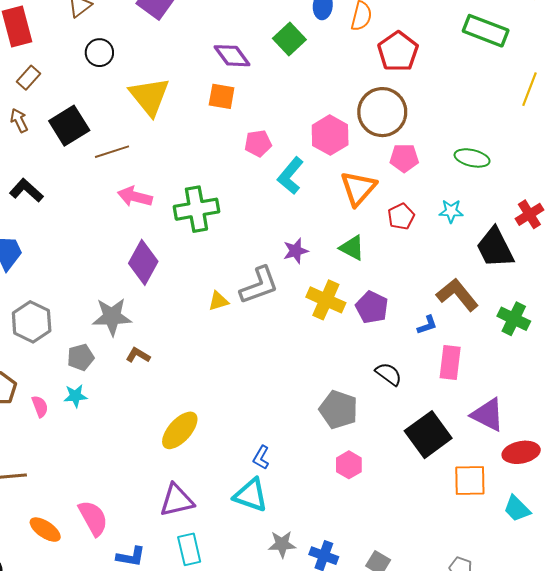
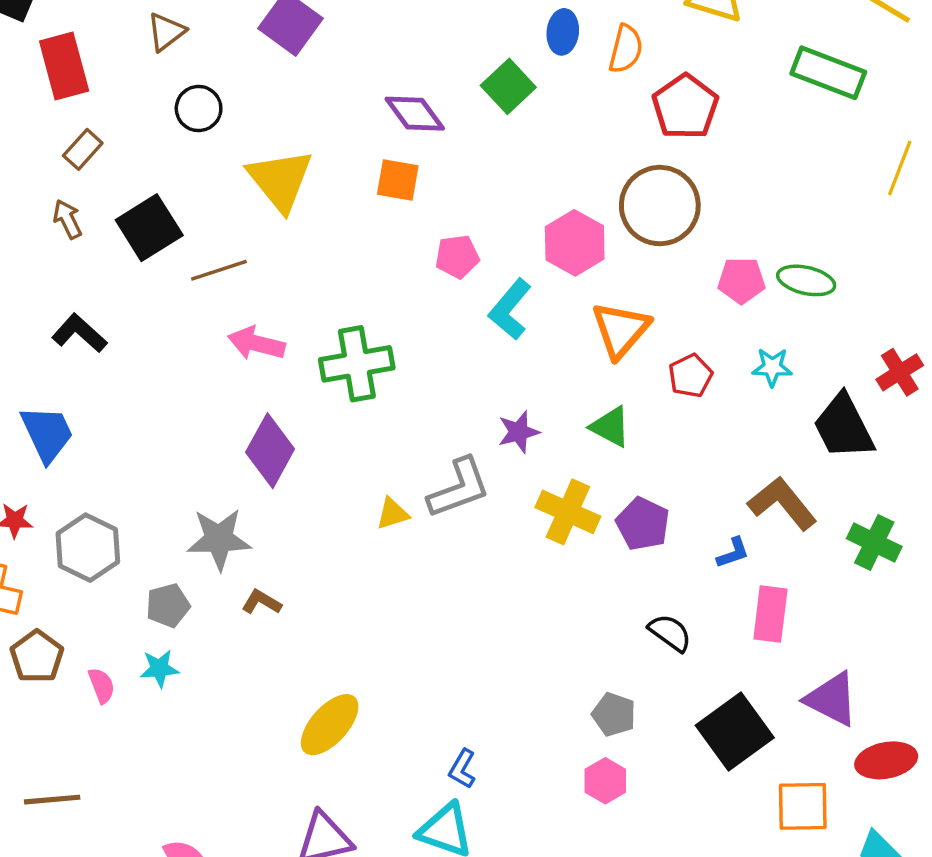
pink pentagon: (404, 158) -> (741, 280), moved
gray pentagon: (338, 410) -> (614, 714), moved, size x0.7

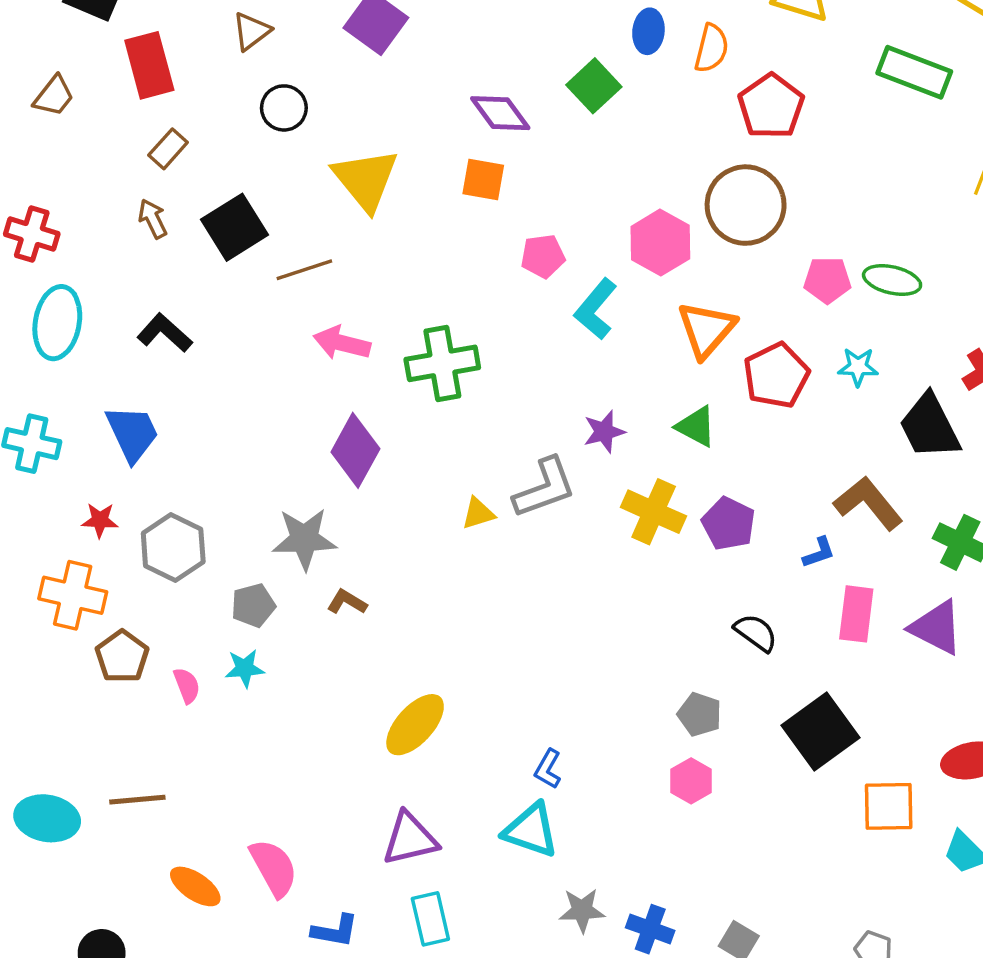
red pentagon: (690, 376) -> (776, 375), size x1.5
purple triangle: (832, 699) -> (936, 628), moved

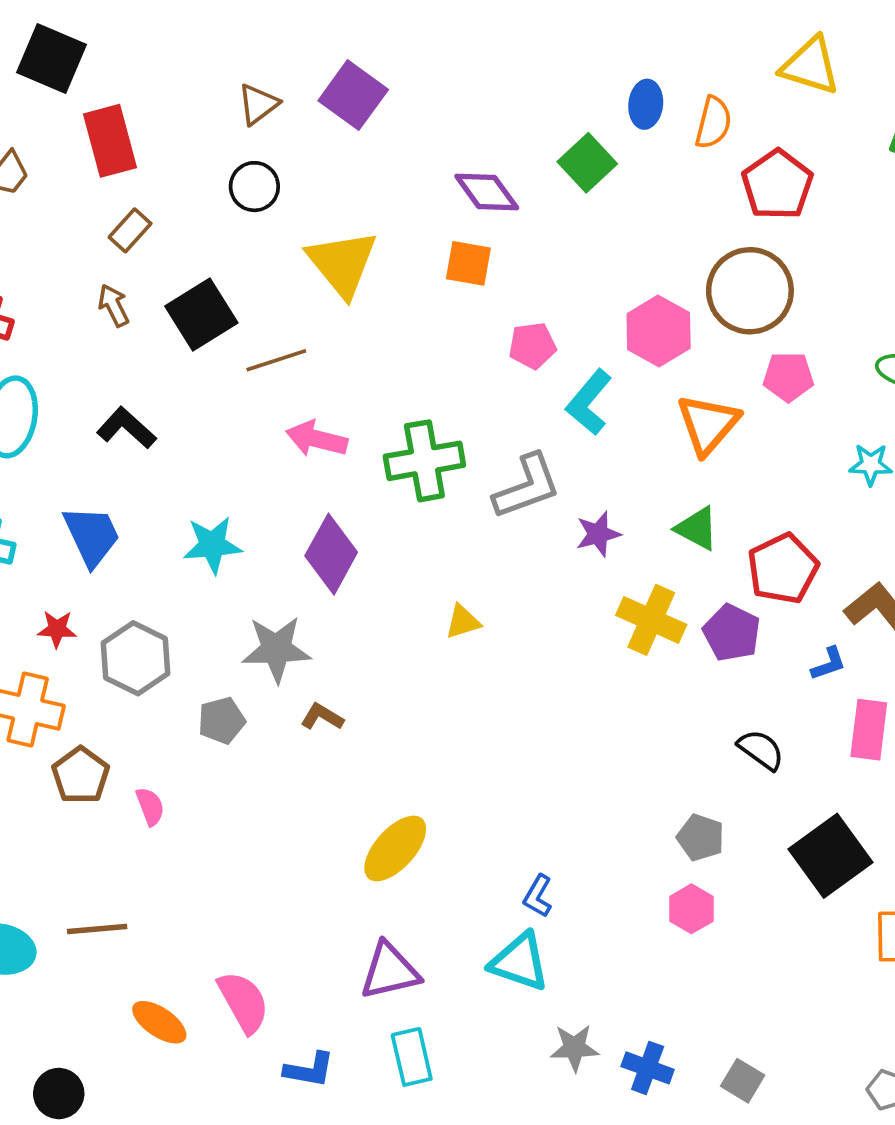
brown triangle: (252, 31) -> (258, 104), moved
pink pentagon: (827, 280) -> (788, 377), moved
red pentagon: (776, 375) -> (783, 569), moved
gray L-shape: (545, 488) -> (527, 486), moved
cyan star: (245, 668) -> (212, 545), moved, size x1.4

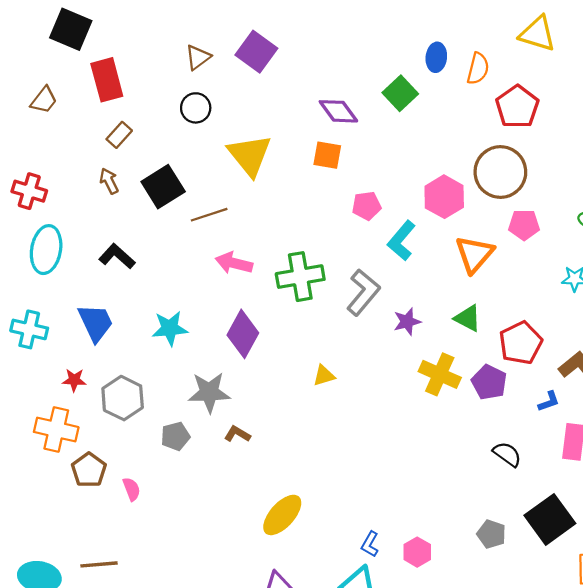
gray L-shape: (527, 486) -> (363, 292), turned -30
gray pentagon: (701, 838) -> (491, 534), moved
pink hexagon: (691, 909) -> (417, 552), moved

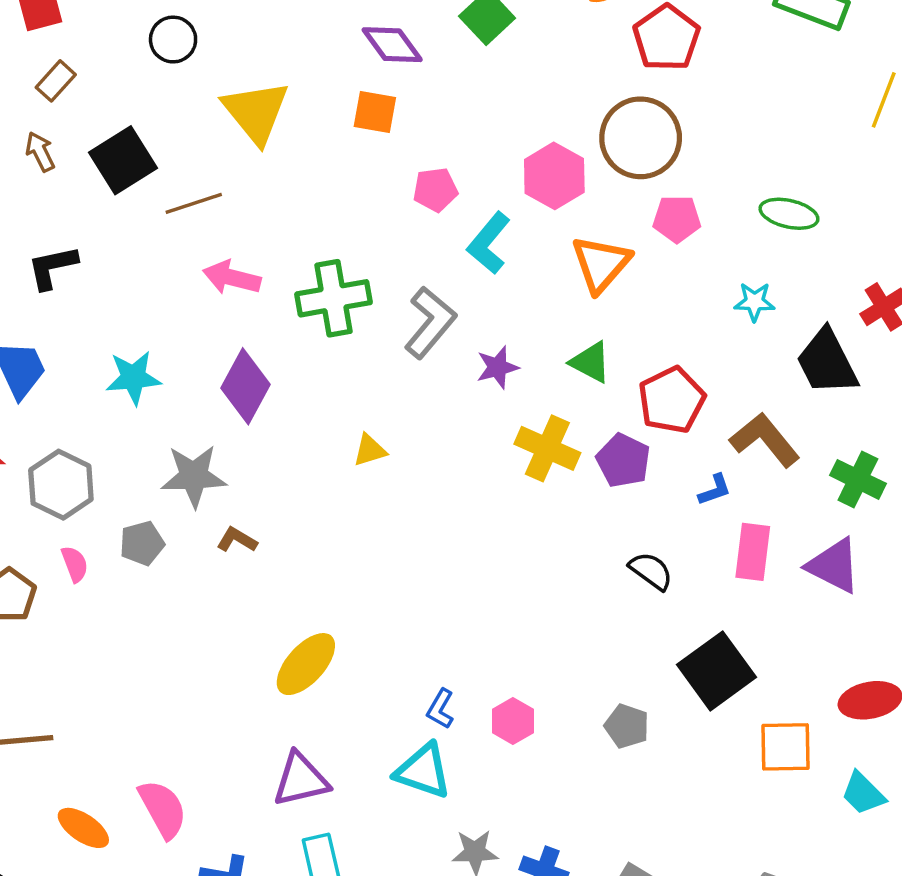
black L-shape: (117, 256) -> (52, 267), turned -54
pink semicircle: (132, 489) -> (75, 564), moved
gray pentagon: (491, 534) -> (627, 726), moved

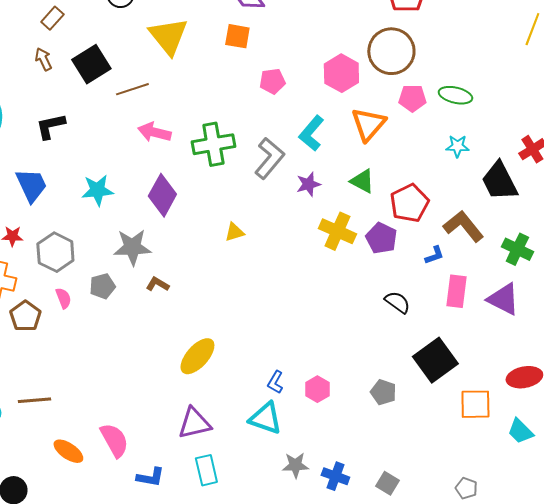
green ellipse: (789, 214) -> (455, 95), moved
cyan L-shape: (489, 243) -> (311, 133), moved

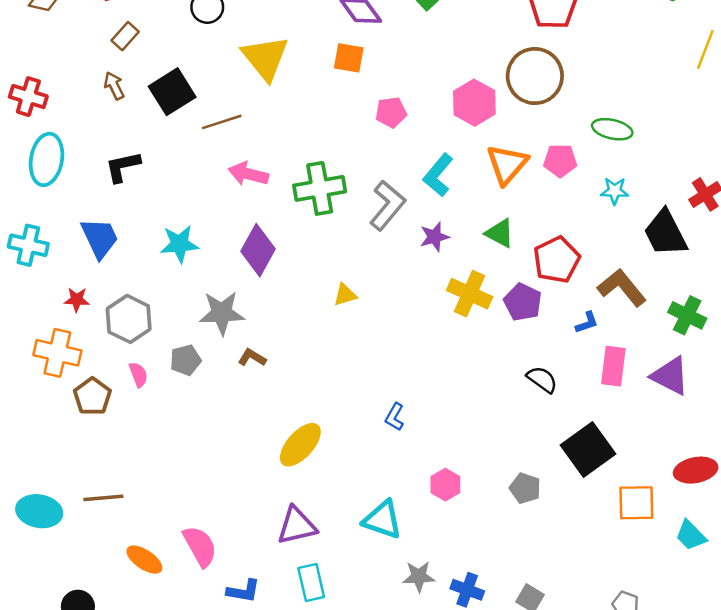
pink pentagon: (412, 98) -> (560, 161), moved
blue L-shape: (275, 382) -> (395, 417), moved

